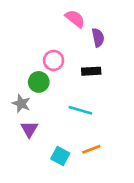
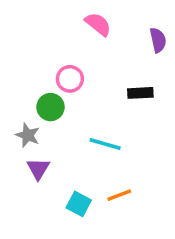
purple semicircle: (98, 38) -> (158, 40), moved
black rectangle: (91, 71) -> (140, 93), moved

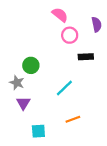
pink circle: (70, 79) -> (70, 35), moved
cyan line: (105, 144) -> (64, 88), turned -60
cyan square: (79, 204) -> (38, 131), moved, turned -32

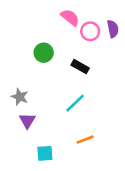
pink circle: (70, 35) -> (90, 31), moved
black rectangle: (86, 57) -> (80, 67), moved, turned 32
green circle: (31, 65) -> (44, 53), moved

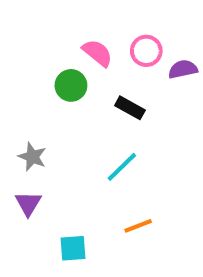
pink semicircle: (70, 17) -> (97, 53), moved
purple semicircle: (113, 29) -> (183, 69), moved, turned -90
purple triangle: (27, 121) -> (28, 203), moved

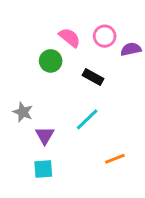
purple triangle: (28, 203) -> (45, 135), moved
orange line: (138, 226) -> (115, 159), moved
cyan square: (73, 248) -> (43, 169), moved

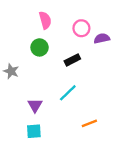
pink semicircle: (70, 38) -> (45, 20), moved, turned 36
black rectangle: (93, 77) -> (72, 60), turned -56
gray star: (23, 112) -> (11, 71), moved

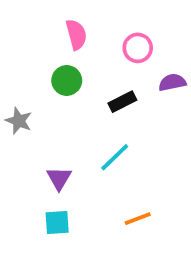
purple semicircle: (102, 38) -> (172, 82), moved
orange line: (89, 123) -> (138, 219), moved

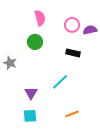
purple semicircle: (172, 82) -> (90, 30), moved
black rectangle: (122, 102) -> (73, 53), moved, turned 40

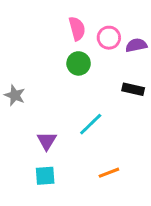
pink semicircle: (40, 18) -> (77, 29), moved
green circle: (35, 42) -> (79, 63), moved
black rectangle: (73, 53) -> (133, 89), moved

